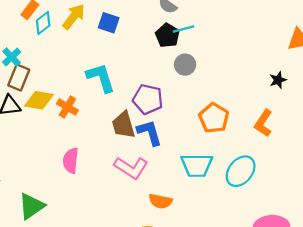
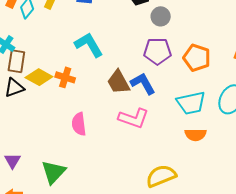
purple pentagon: (148, 99) -> (157, 51), moved
yellow diamond: (39, 100) -> (39, 77), turned 32
orange semicircle: (160, 201) -> (196, 135), moved

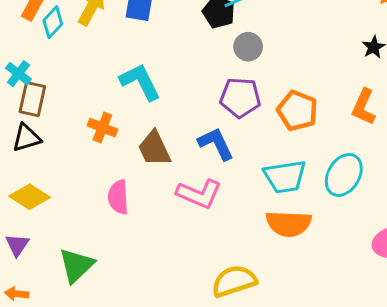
yellow diamond: (39, 77) -> (30, 197), moved
brown trapezoid: (118, 82) -> (154, 149), moved
orange semicircle: (196, 135) -> (289, 224), size x1.4

